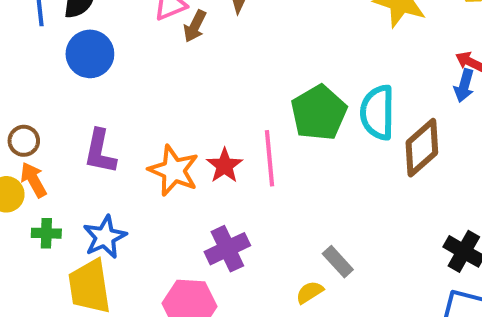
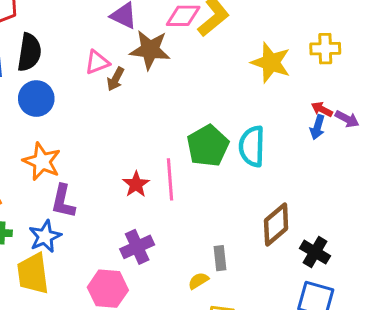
brown diamond: (422, 148) -> (276, 225), moved
purple L-shape: (100, 152) -> (63, 201), moved
orange star: (174, 170) -> (42, 161), moved
gray rectangle: (338, 262) -> (220, 258), turned 35

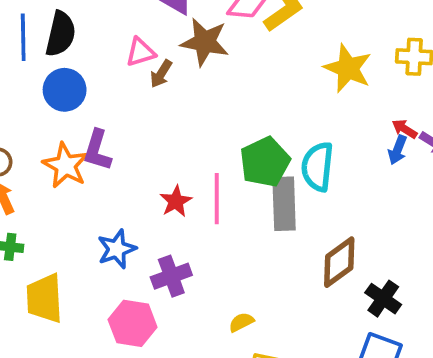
purple L-shape: (63, 201) -> (97, 150), moved
blue star: (45, 236) -> (117, 249), moved
gray rectangle: (220, 258) -> (284, 204), moved, size x1.8

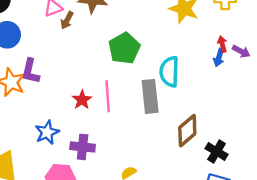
red arrow: (405, 129) -> (222, 44), turned 49
green pentagon: (265, 162) -> (124, 48), moved
purple cross: (171, 276) -> (83, 147), turned 30

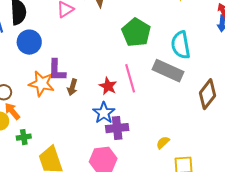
brown arrow: (67, 20) -> (72, 87), moved
gray rectangle: (150, 96) -> (168, 71), turned -48
blue star: (47, 132) -> (104, 113), moved

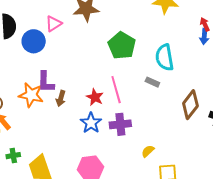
blue circle: (29, 42) -> (34, 41), moved
gray rectangle: (168, 71) -> (152, 82), size x0.5
purple cross: (117, 128) -> (120, 124), moved
green cross: (24, 137) -> (13, 156), moved

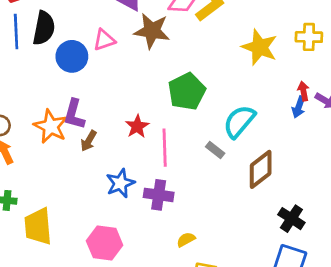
cyan semicircle: (165, 57) -> (239, 121), turned 36
red star: (95, 97) -> (137, 126), moved
brown diamond: (190, 105) -> (261, 169), moved

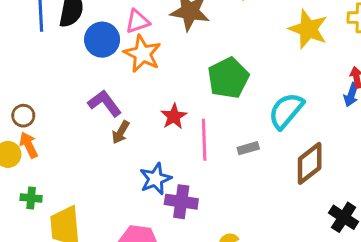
purple L-shape: (74, 114) -> (105, 103), turned 128
orange star: (51, 126) -> (142, 54), moved
gray rectangle: (215, 150) -> (248, 148), moved, turned -54
purple cross: (159, 195) -> (181, 202), moved

